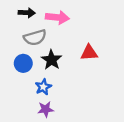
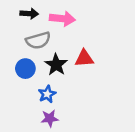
red triangle: (89, 53) -> (84, 58), moved

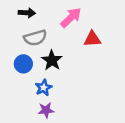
pink arrow: (62, 19) -> (71, 18), moved, turned -50
red triangle: (84, 58) -> (92, 39), moved

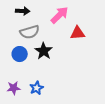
blue star: (44, 88) -> (37, 88), moved
purple star: (46, 110) -> (14, 88), moved

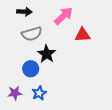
blue circle: (20, 54) -> (31, 69), moved

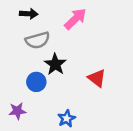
red triangle: (83, 35) -> (97, 78), moved, turned 42
blue star: (39, 93) -> (67, 119), moved

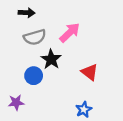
pink arrow: (75, 19) -> (70, 33), moved
blue star: (67, 119) -> (84, 109), moved

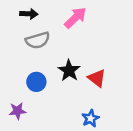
pink arrow: (70, 33) -> (75, 18), moved
black star: (51, 59) -> (69, 71), moved

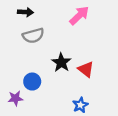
pink arrow: (75, 18) -> (79, 15), moved
blue circle: (36, 82) -> (32, 82), moved

